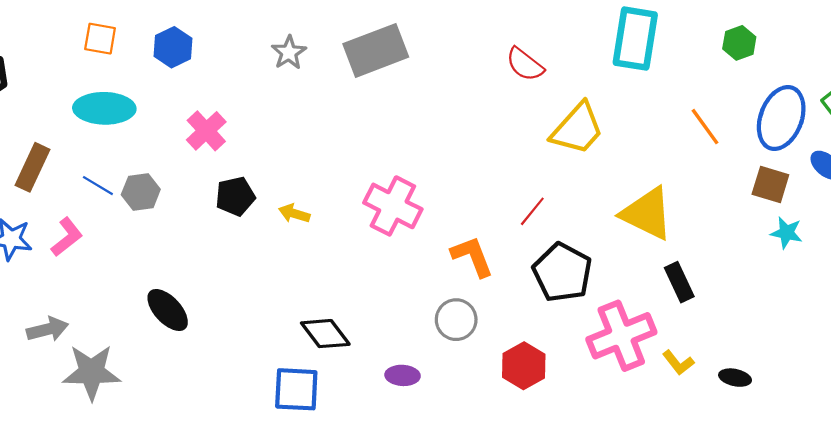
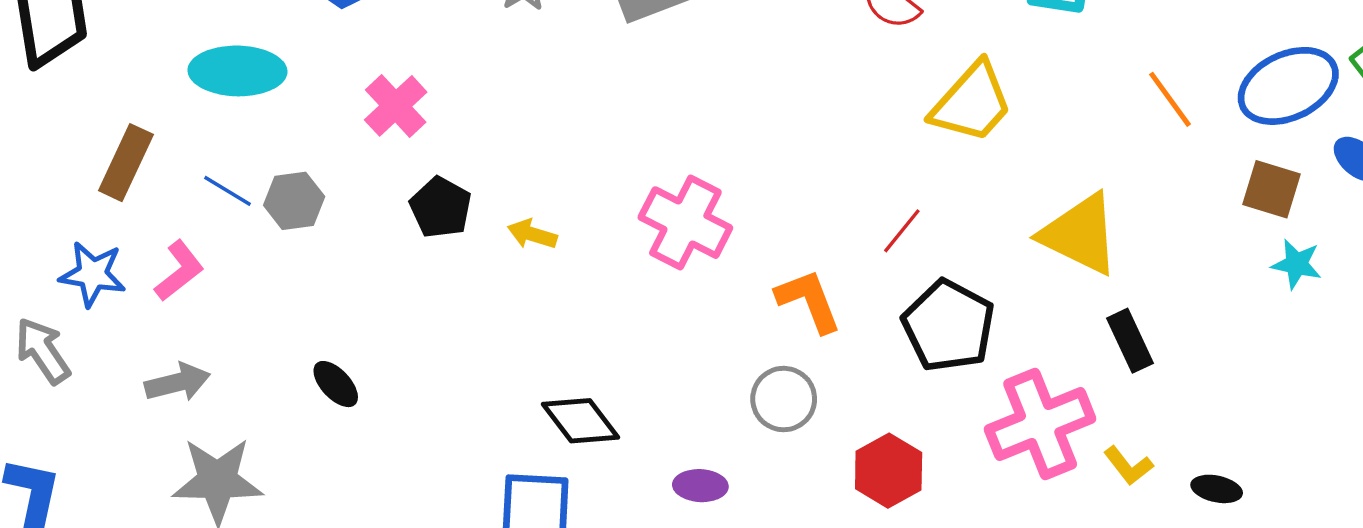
blue ellipse: (781, 118) -> (1288, 86), turned 44
black pentagon: (235, 196) -> (441, 208), turned -30
black ellipse: (168, 310) -> (336, 384), size x0.7
gray arrow: (48, 329) -> (178, 382), moved

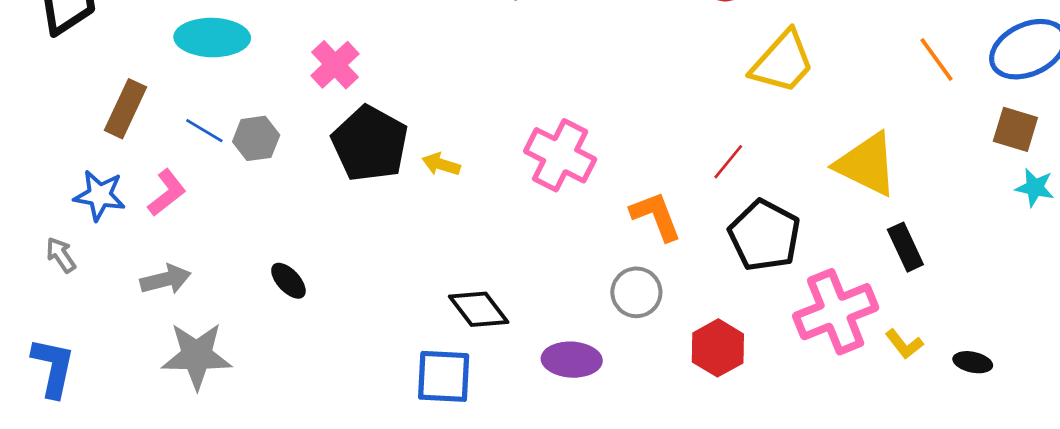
black pentagon: (441, 208) -> (370, 144), size x1.6
gray arrow: (43, 351) -> (61, 255), size x0.7
purple ellipse: (700, 486) -> (572, 360), size x1.4

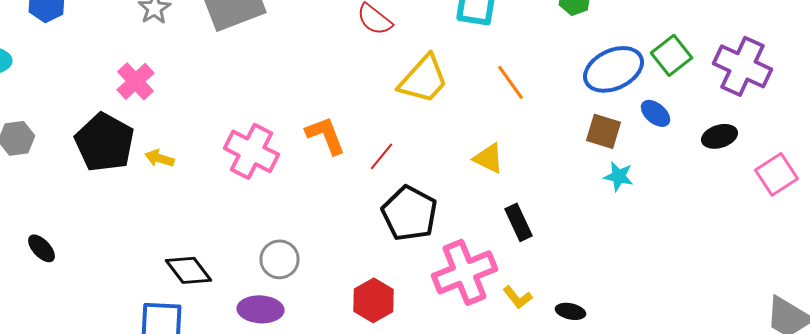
orange line: (936, 60) -> (510, 82), moved
pink cross: (335, 65) -> (136, 81), moved
yellow triangle: (867, 164) -> (488, 158), size x0.6
orange L-shape: (656, 216) -> (326, 135), moved
gray circle: (636, 292) -> (280, 259), moved

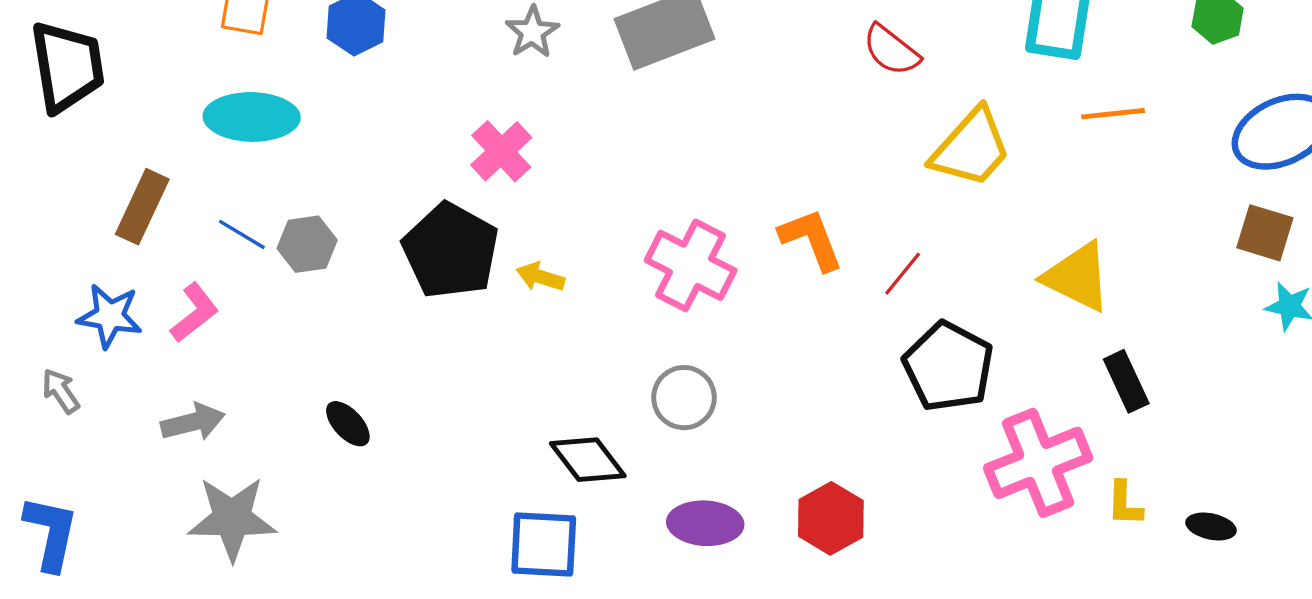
orange line: (510, 82) -> (1113, 114), moved, turned -60
yellow triangle: (488, 158) -> (1077, 277), size x1.4
gray circle: (280, 259) -> (684, 398), moved
yellow L-shape: (518, 297) -> (1125, 504), turned 40
red hexagon: (374, 300) -> (831, 518), moved

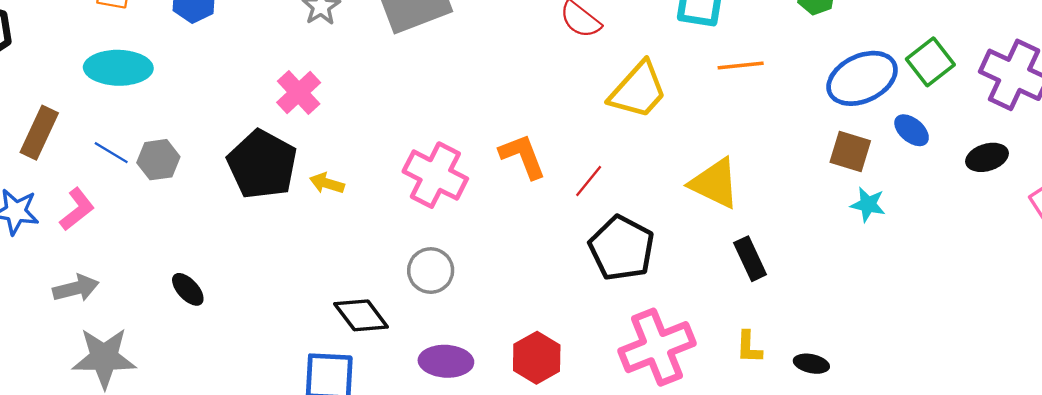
pink cross: (1038, 463) -> (657, 347), moved

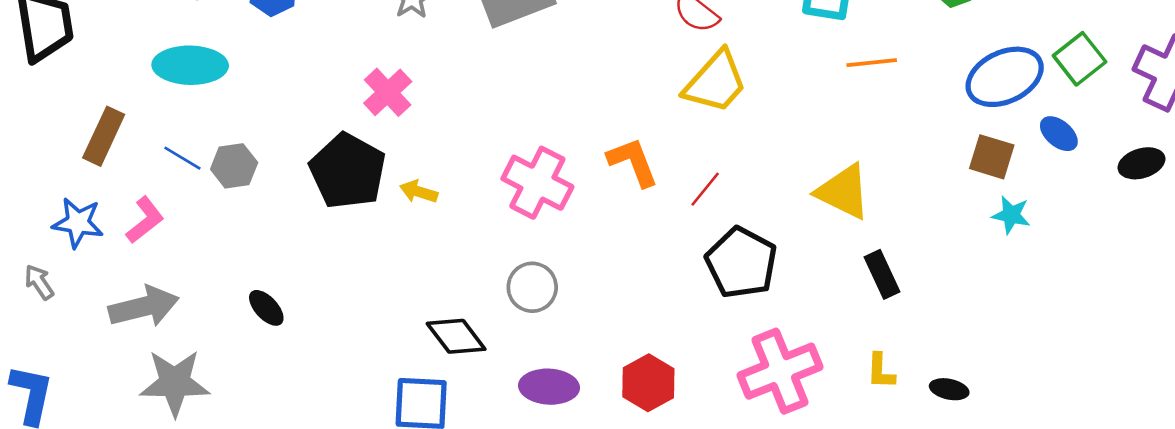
yellow trapezoid: (638, 90) -> (716, 82), moved
gray arrow: (76, 288) -> (144, 307), size x1.4

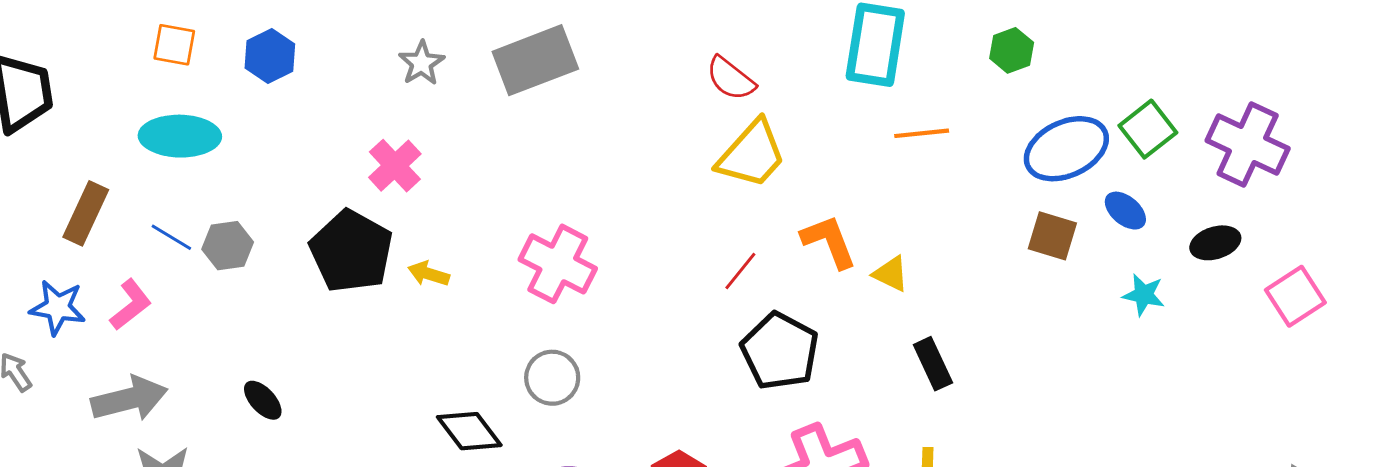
orange L-shape: (633, 162) -> (829, 241), moved
yellow triangle: (843, 192) -> (891, 274), size x0.6
cyan star: (1011, 215) -> (1144, 295), moved

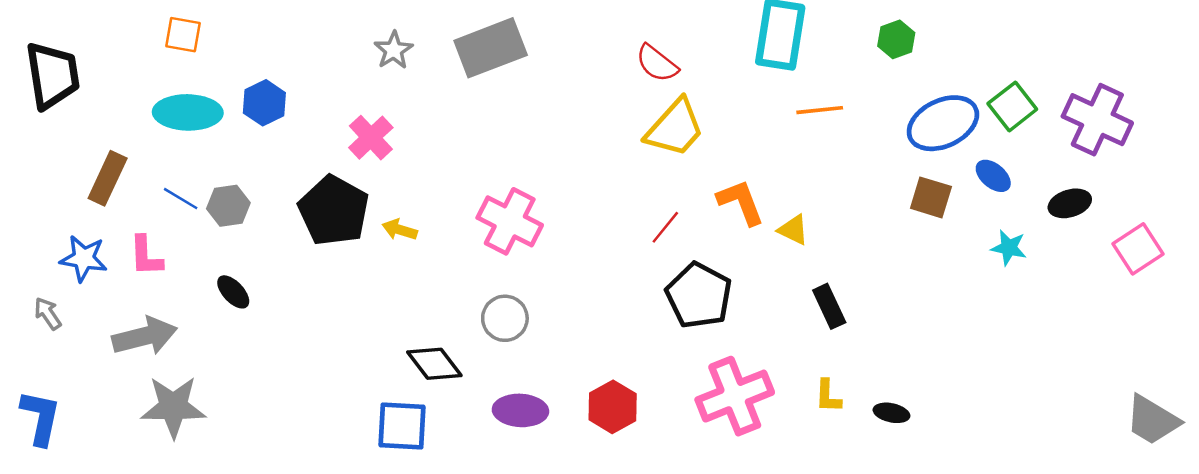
blue hexagon: (270, 56) -> (264, 103), moved
pink L-shape: (131, 305) -> (146, 256), turned 126
black ellipse: (263, 400) -> (233, 292), moved

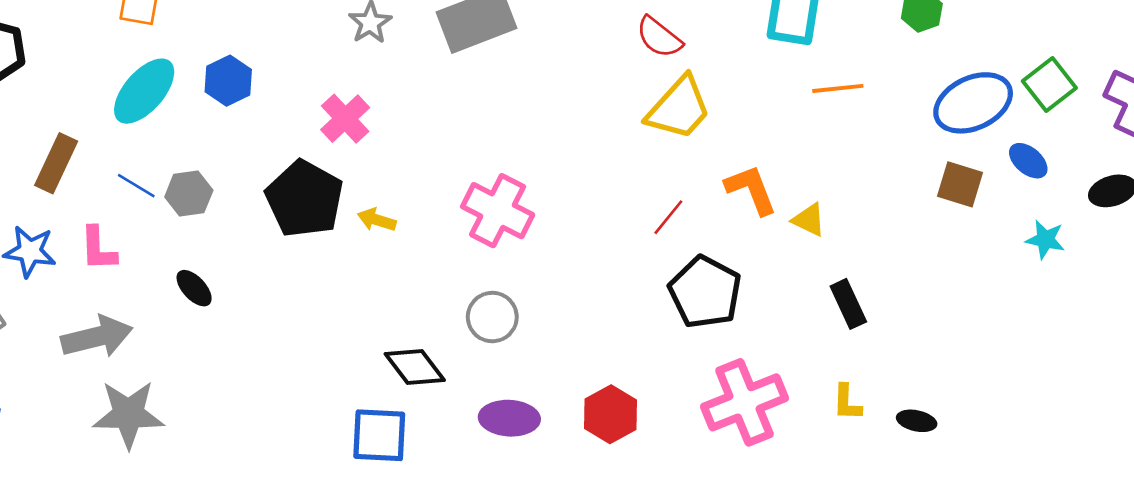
cyan ellipse: (188, 112) -> (144, 91), turned -50

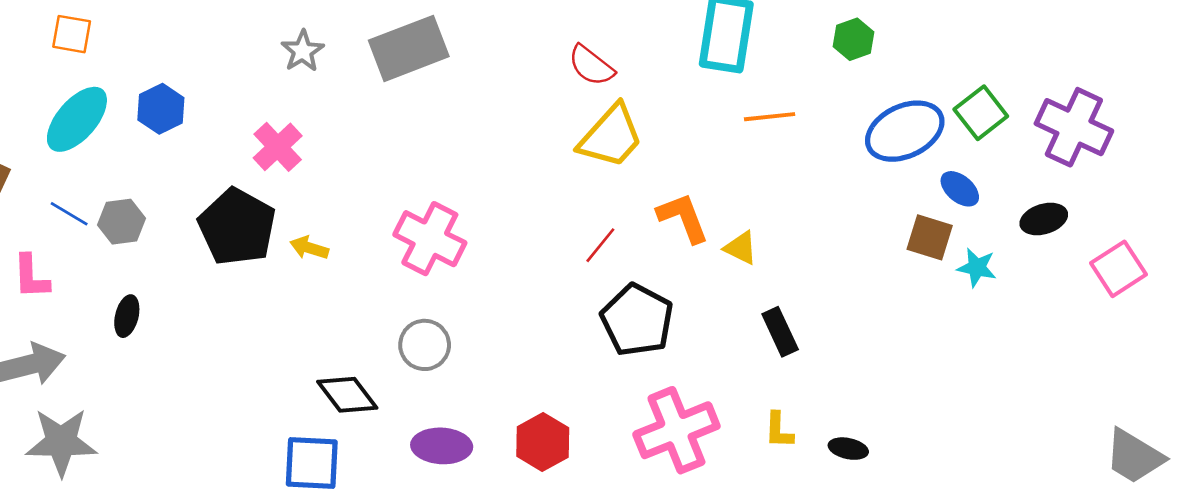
brown square: (960, 184) -> (930, 237), moved
black ellipse: (194, 288) -> (127, 316), turned 57

